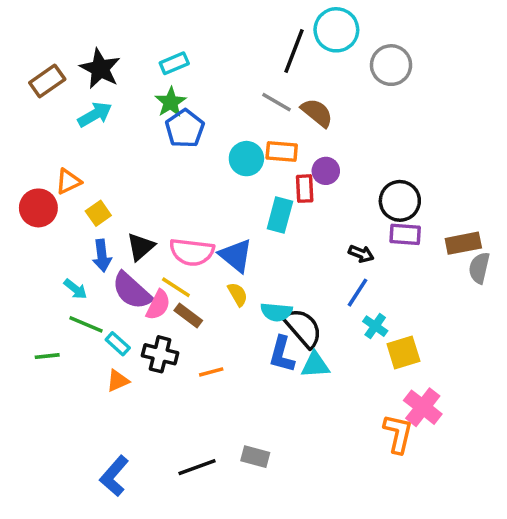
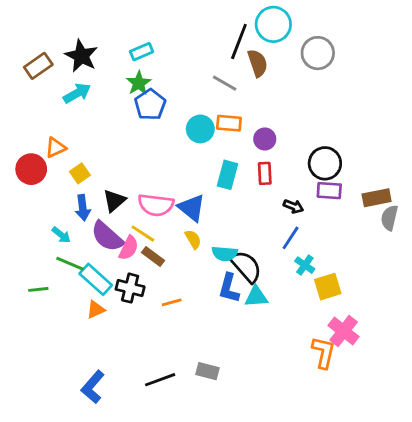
brown semicircle: (317, 113) -> (258, 63), moved, turned 32
red rectangle: (305, 189) -> (265, 173), moved
cyan rectangle: (118, 344) -> (96, 279), size x1.6

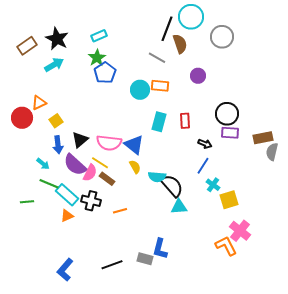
purple circle: (265, 139) -> (198, 76), moved
blue L-shape: (229, 288) -> (160, 249), moved
orange L-shape: (323, 352) -> (226, 246), turned -40

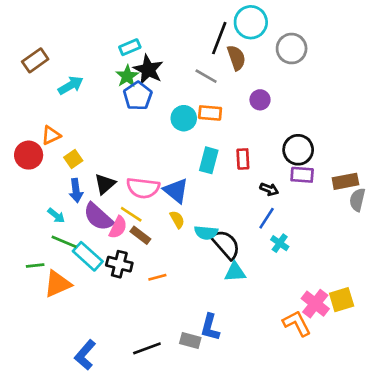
black star: (57, 39) -> (148, 70), moved
yellow square: (229, 200) -> (342, 300), moved
orange triangle: (67, 216) -> (58, 284), moved, size x1.6

